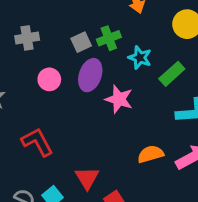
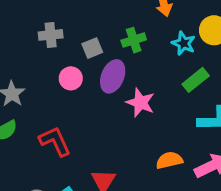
gray square: (81, 42) -> (92, 48), moved
cyan star: (140, 58) -> (184, 43), moved

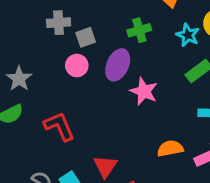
gray square: (92, 48) -> (86, 37), moved

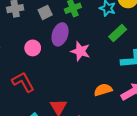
gray square: (86, 37) -> (45, 12), moved
pink circle: (77, 66) -> (33, 48), moved

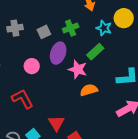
green rectangle: (118, 33) -> (95, 52), moved
orange semicircle: (103, 90) -> (89, 90), moved

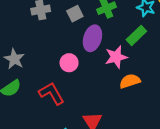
pink circle: (32, 66) -> (69, 63), moved
pink star: (78, 69) -> (116, 57), turned -30

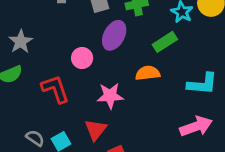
pink star: (116, 57) -> (110, 96), moved
orange semicircle: (130, 81) -> (148, 73), moved

